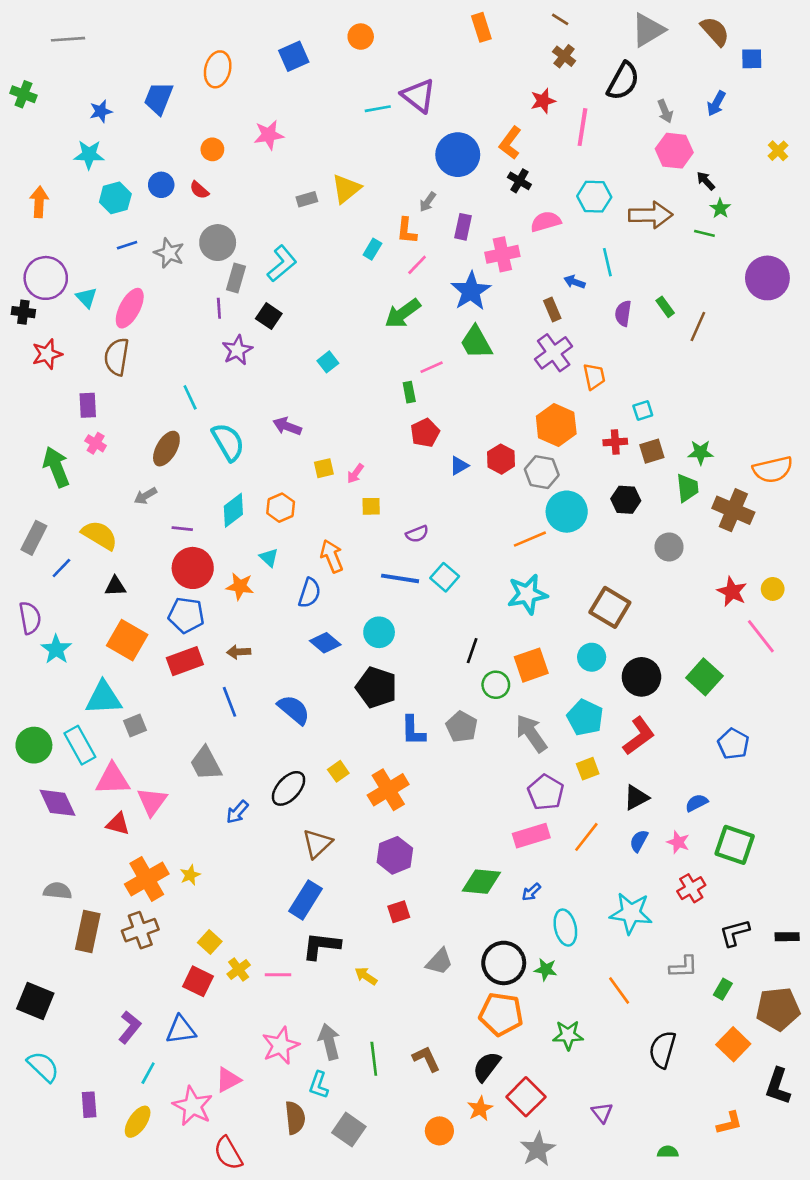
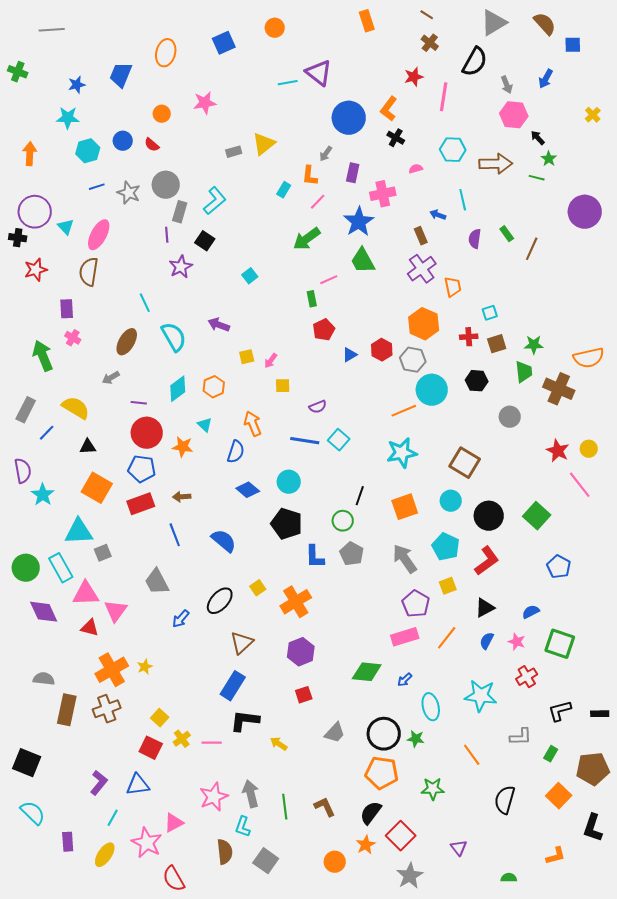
pink semicircle: (546, 222) -> (416, 169), size x0.6
green circle: (496, 685) -> (343, 521), moved

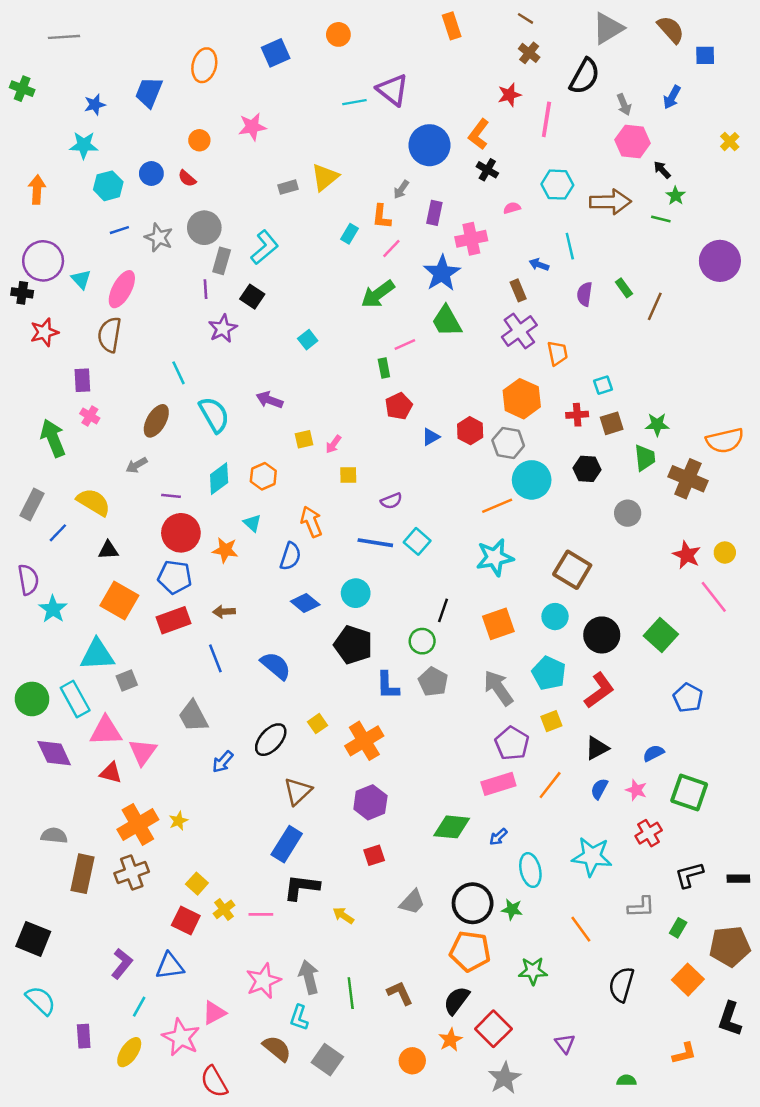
brown semicircle: (225, 852) -> (277, 1048), turned -45

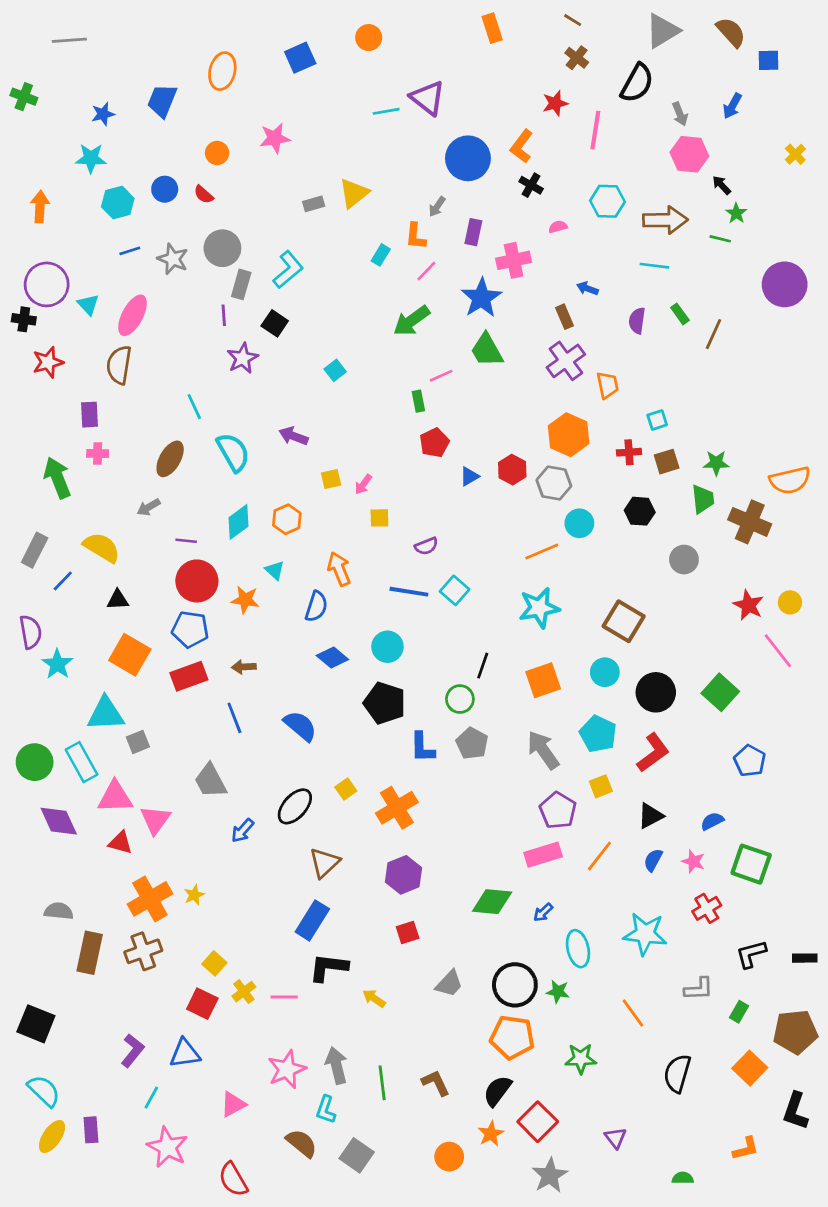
cyan line: (570, 246) -> (654, 266), moved, turned -70
pink cross: (90, 416) -> (98, 454), turned -30
cyan circle: (532, 480) -> (579, 523), size x0.7
pink star: (181, 1037) -> (167, 1147), moved
yellow ellipse: (129, 1052) -> (52, 1136), moved

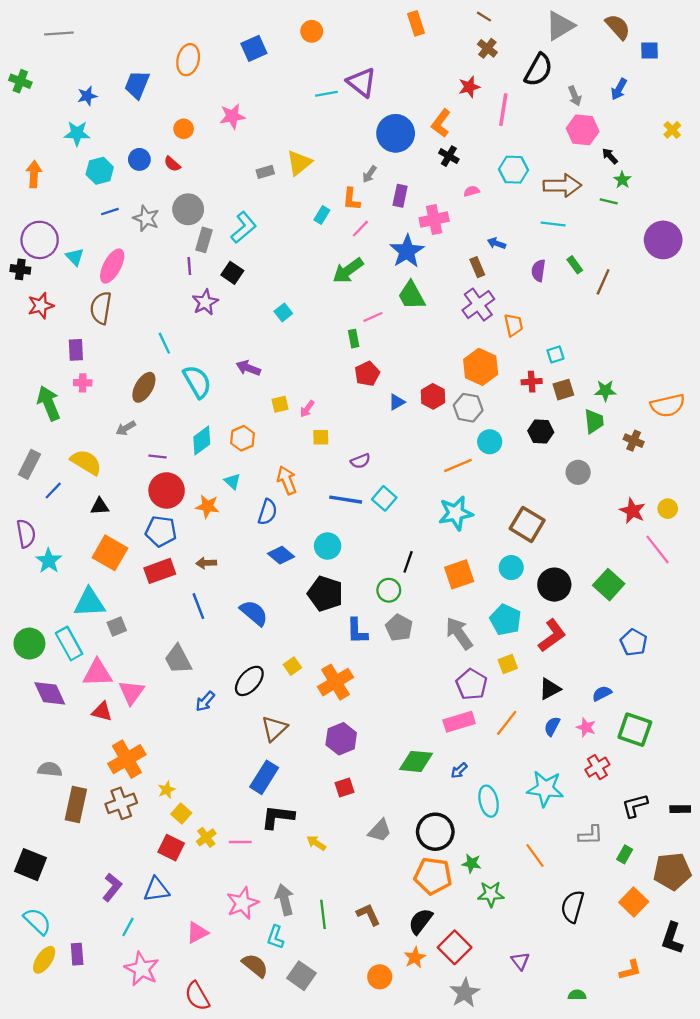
brown cross: (750, 522) -> (634, 441), size x0.6
yellow star: (194, 895) -> (167, 790), moved
green star: (558, 992) -> (472, 863), moved

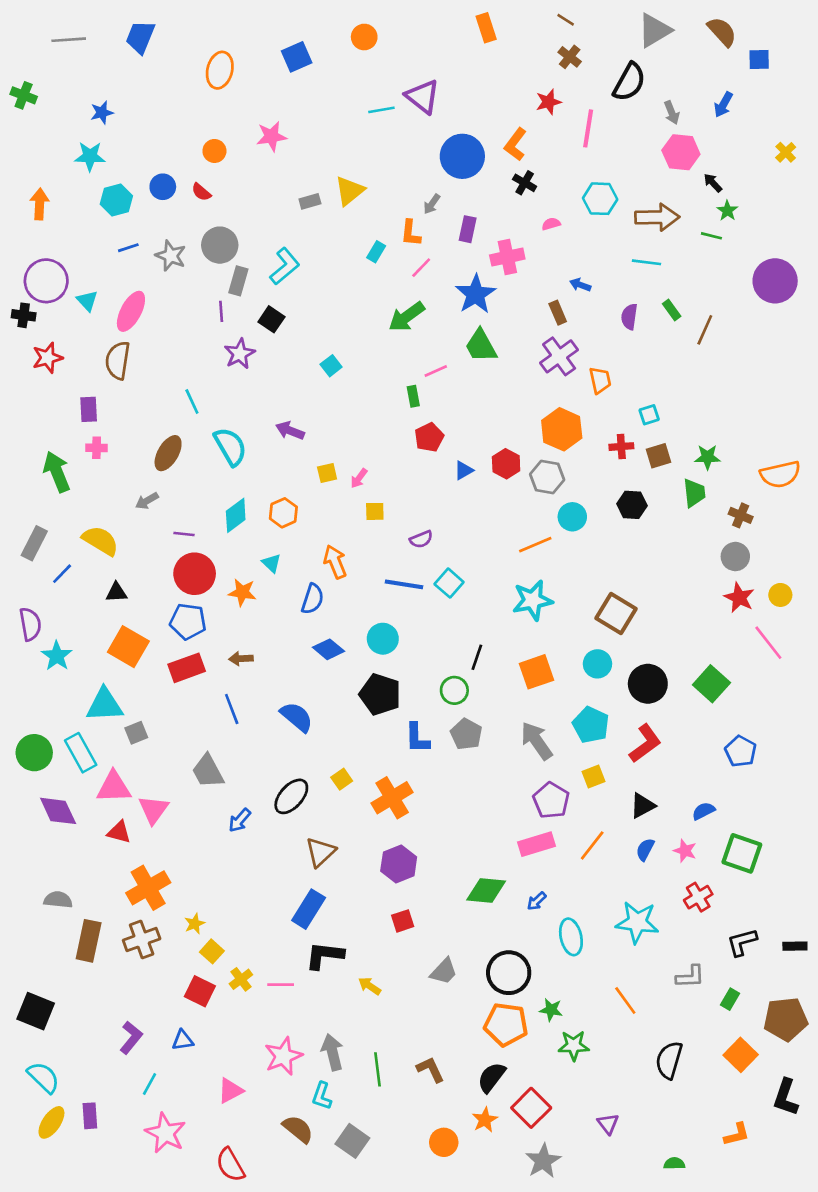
blue trapezoid: (137, 85) -> (140, 37), moved
gray circle: (578, 472) -> (735, 557), moved
blue triangle: (156, 890) -> (183, 1040), size x0.7

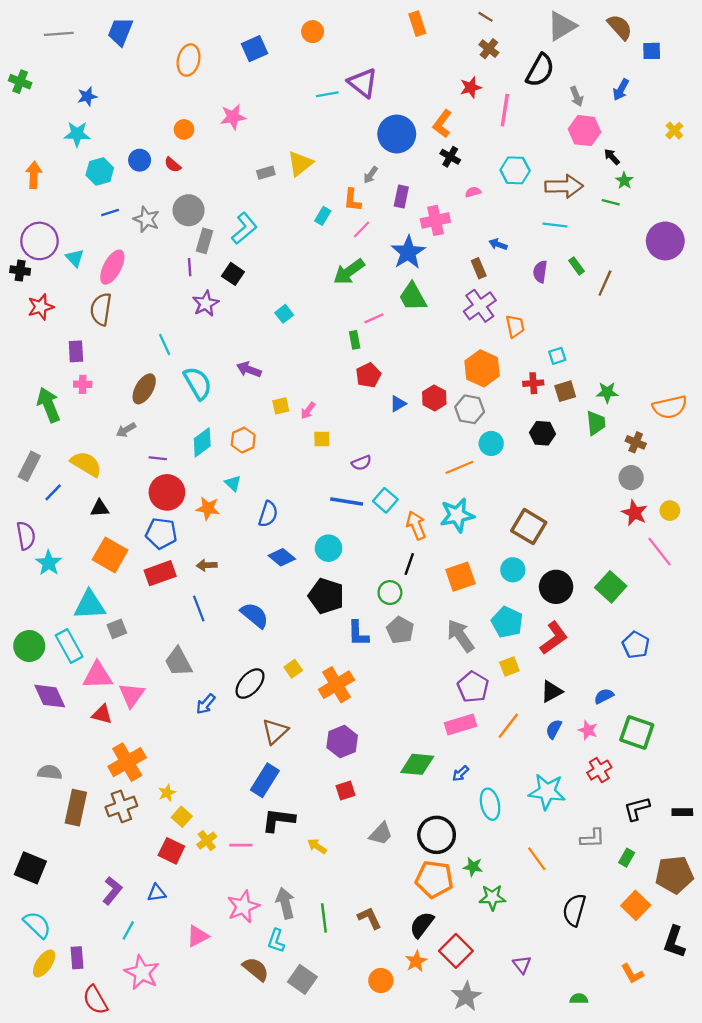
orange arrow: (335, 562) -> (416, 525), moved
orange L-shape: (737, 1134) -> (632, 974), turned 75
red semicircle: (230, 1165) -> (95, 1000), moved

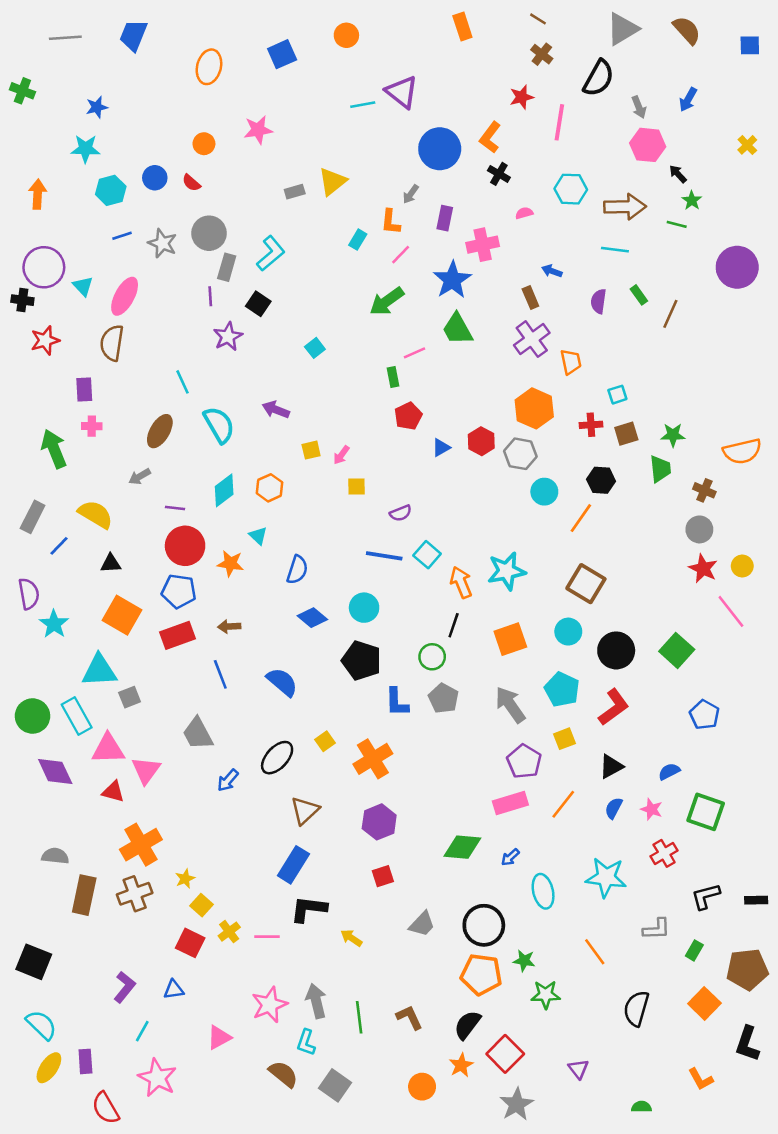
blue square: (652, 51) -> (750, 45), moved
orange line: (459, 467) -> (581, 518), moved, turned -32

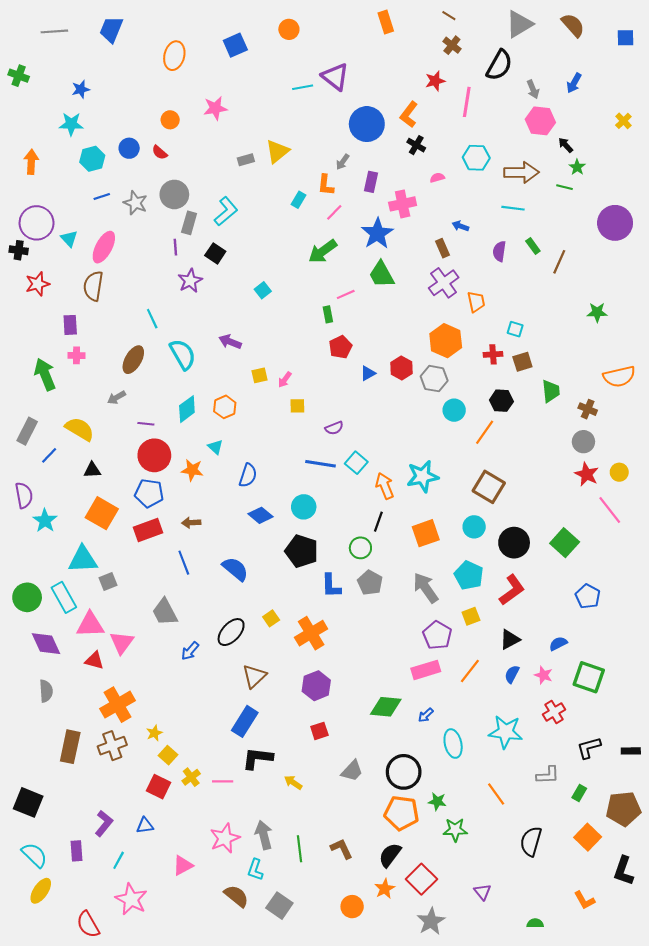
cyan square: (617, 395) -> (515, 329), turned 35
green star: (673, 435) -> (597, 312), moved
gray semicircle: (55, 856) -> (46, 691), moved, turned 80
purple rectangle: (85, 1061) -> (76, 851), moved

